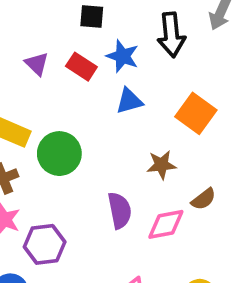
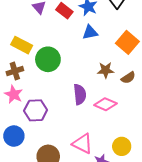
brown semicircle: (204, 199) -> (128, 78), moved
pink diamond: (166, 224) -> (105, 104), turned 30

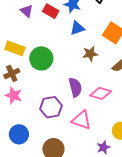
brown star: (106, 70) -> (90, 54), moved
purple hexagon: (36, 110) -> (51, 107), moved
pink triangle: (82, 144) -> (81, 120), moved

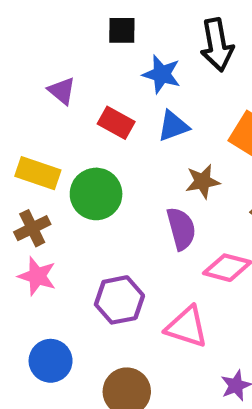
red rectangle: (51, 11) -> (116, 123), moved
purple semicircle: (75, 87) -> (181, 229), moved

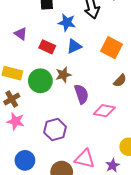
brown star: (203, 181) -> (63, 75), moved
pink triangle: (187, 327) -> (85, 159), moved

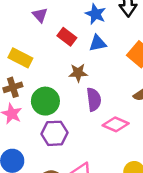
green circle: (40, 81) -> (45, 101), moved

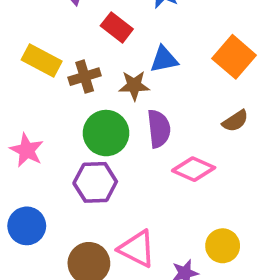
blue triangle: (98, 43) -> (164, 59), moved
brown cross: (13, 87) -> (85, 77), moved
green circle: (45, 101) -> (106, 133), moved

